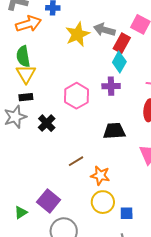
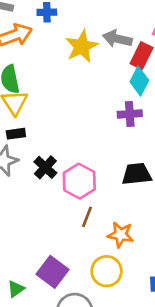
pink hexagon: (77, 96) -> (79, 181), moved
brown line: (76, 161) -> (87, 217), turned -35
yellow circle: (103, 202) -> (106, 271), moved

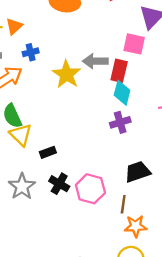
black rectangle: (16, 134) -> (48, 152), moved
brown line: (87, 217) -> (123, 204), moved

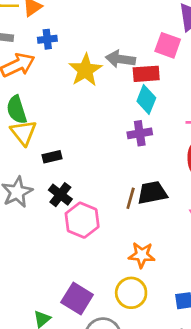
red rectangle: (119, 71) -> (146, 74), turned 65
pink hexagon: (90, 189) -> (82, 220), moved
brown line: (123, 204) -> (131, 198), moved

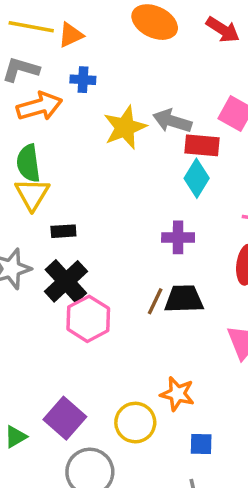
purple cross: (140, 133) -> (178, 237), moved
black cross: (60, 195) -> (66, 281), size x1.4
orange star: (142, 255) -> (177, 394), moved

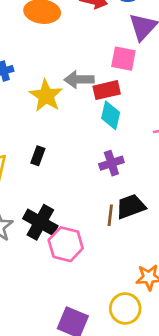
black rectangle: (63, 231) -> (38, 156), moved, turned -48

